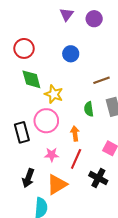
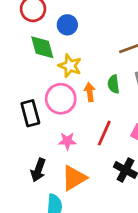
blue circle: (71, 54) -> (67, 25), moved
orange arrow: (75, 133) -> (90, 92), moved
red line: (76, 159) -> (104, 133), moved

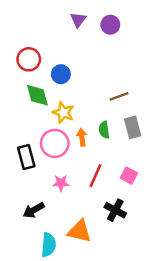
black arrow: (38, 170) -> (34, 210), turned 40
orange triangle: (74, 178) -> (79, 231), moved, turned 45

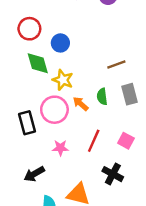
orange arrow: (82, 137) -> (81, 104), turned -42

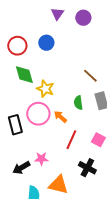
blue circle: (60, 43) -> (46, 43), moved
brown line: (116, 64) -> (90, 76), turned 63
orange arrow: (81, 104) -> (60, 117), moved
pink star: (60, 148) -> (41, 159), moved

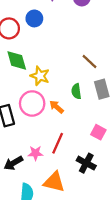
blue circle: (46, 43) -> (34, 18), moved
red line: (71, 140) -> (58, 143), moved

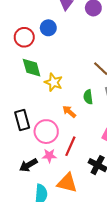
pink circle: (32, 103) -> (46, 132), moved

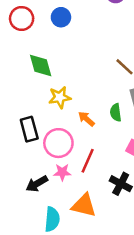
red circle: (24, 37) -> (22, 18), moved
yellow star: (54, 82) -> (60, 97), moved, turned -30
green semicircle: (88, 97) -> (116, 113), moved

